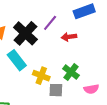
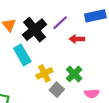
yellow cross: (41, 76) -> (44, 73), turned 35
gray square: (56, 90) -> (57, 90), turned 32

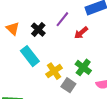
black cross: (35, 30) -> (38, 30), size x0.6
red arrow: (77, 39) -> (81, 33), turned -32

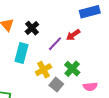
purple line: (62, 19) -> (55, 44), moved
cyan rectangle: (30, 56) -> (21, 53), turned 48

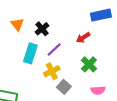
purple line: (55, 44) -> (54, 50), moved
green cross: (72, 69) -> (89, 64), moved

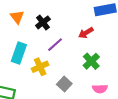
cyan rectangle: (30, 53) -> (19, 53), moved
yellow cross: (52, 71) -> (40, 67), moved

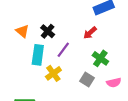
cyan rectangle: (19, 53) -> (38, 55), moved
gray square: (64, 84) -> (87, 80), moved

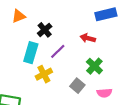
orange triangle: (22, 31) -> (19, 16), moved, turned 48
red arrow: (90, 33) -> (88, 38), turned 48

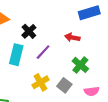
yellow cross: (44, 74) -> (40, 82), moved

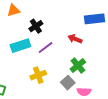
cyan rectangle: (16, 55) -> (20, 46), turned 48
gray square: (64, 85) -> (68, 83), moved

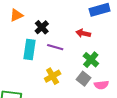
cyan rectangle: (20, 46) -> (30, 50), turned -54
purple line: (46, 48) -> (55, 47), turned 63

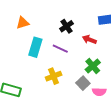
orange triangle: (16, 15) -> (23, 23), moved
black cross: (42, 27) -> (67, 26), moved

